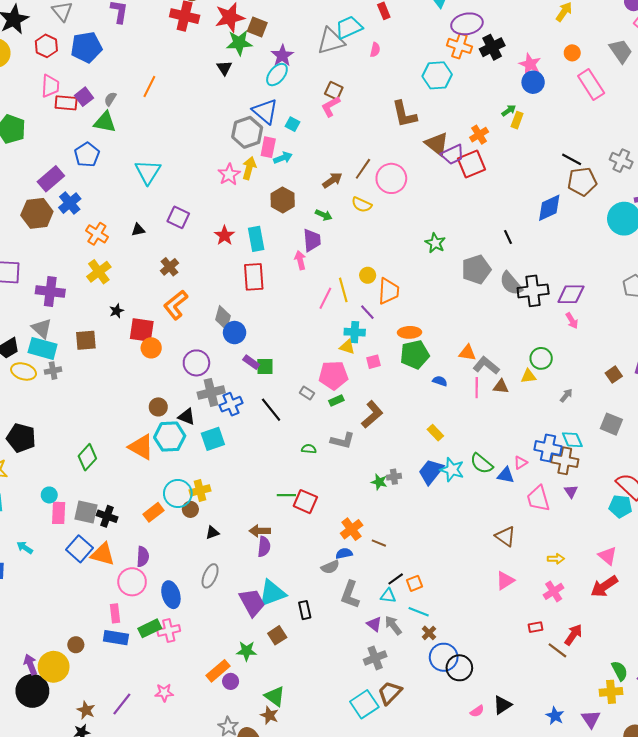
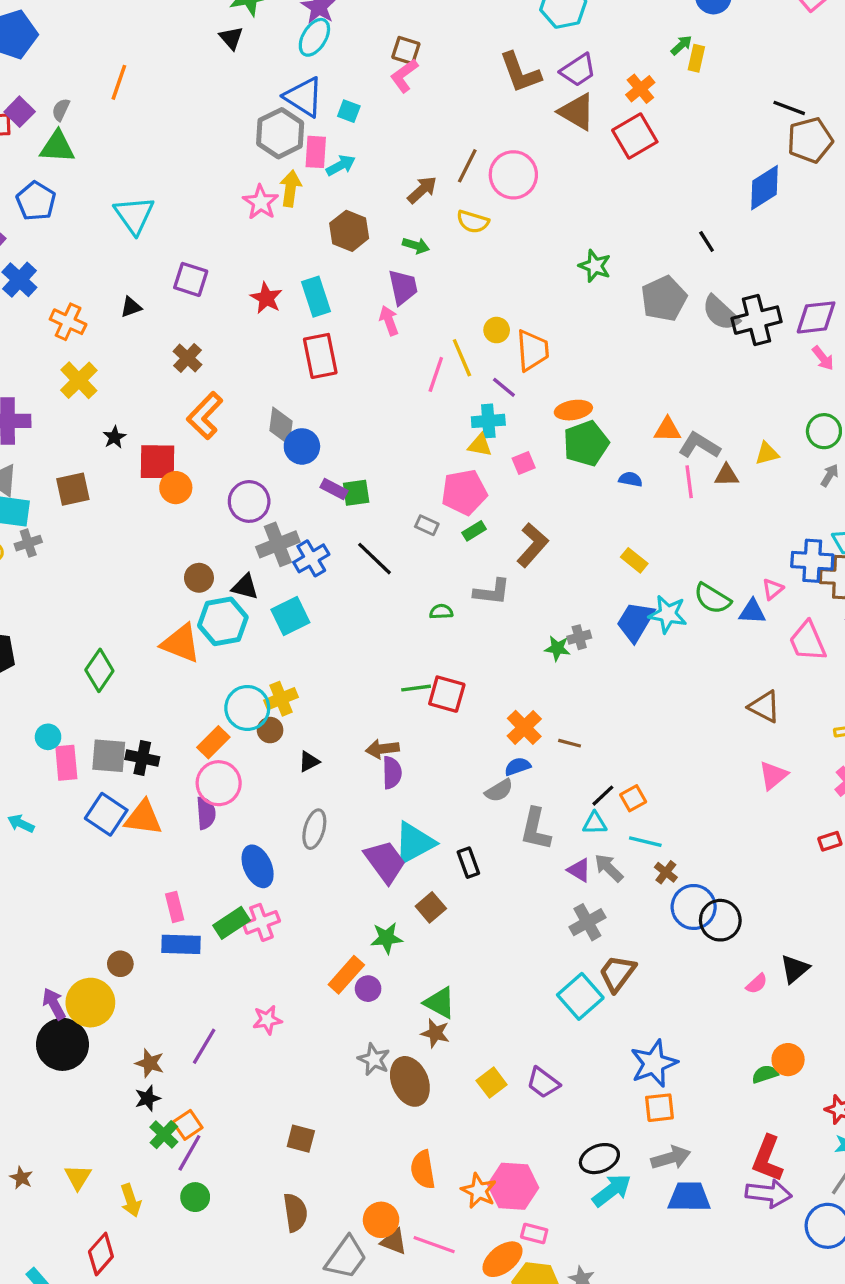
purple trapezoid: (453, 154) -> (578, 70), moved
green circle: (541, 358) -> (824, 431), moved
pink circle: (132, 582) -> (219, 783), moved

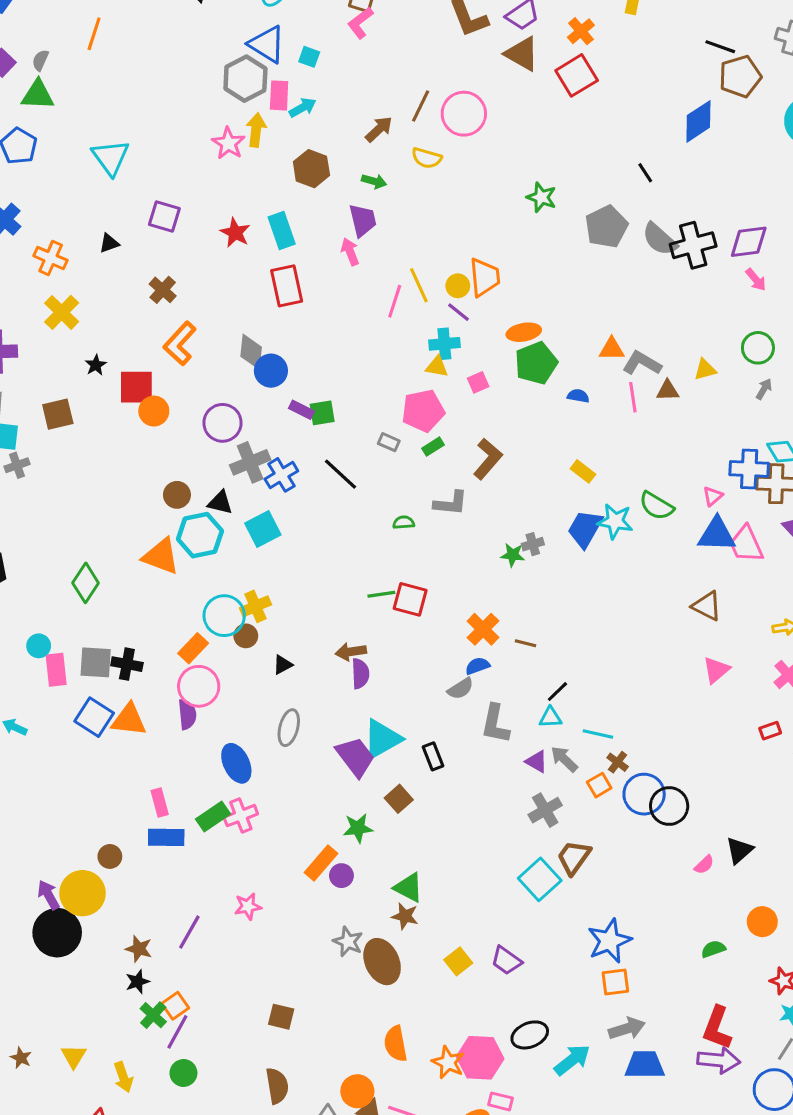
yellow circle: (497, 330) -> (458, 286), moved
blue triangle: (752, 612) -> (717, 534), moved, size x1.5
orange square: (633, 798) -> (599, 785), moved
orange circle: (788, 1060) -> (762, 922), moved
black ellipse: (599, 1159) -> (530, 1035), moved

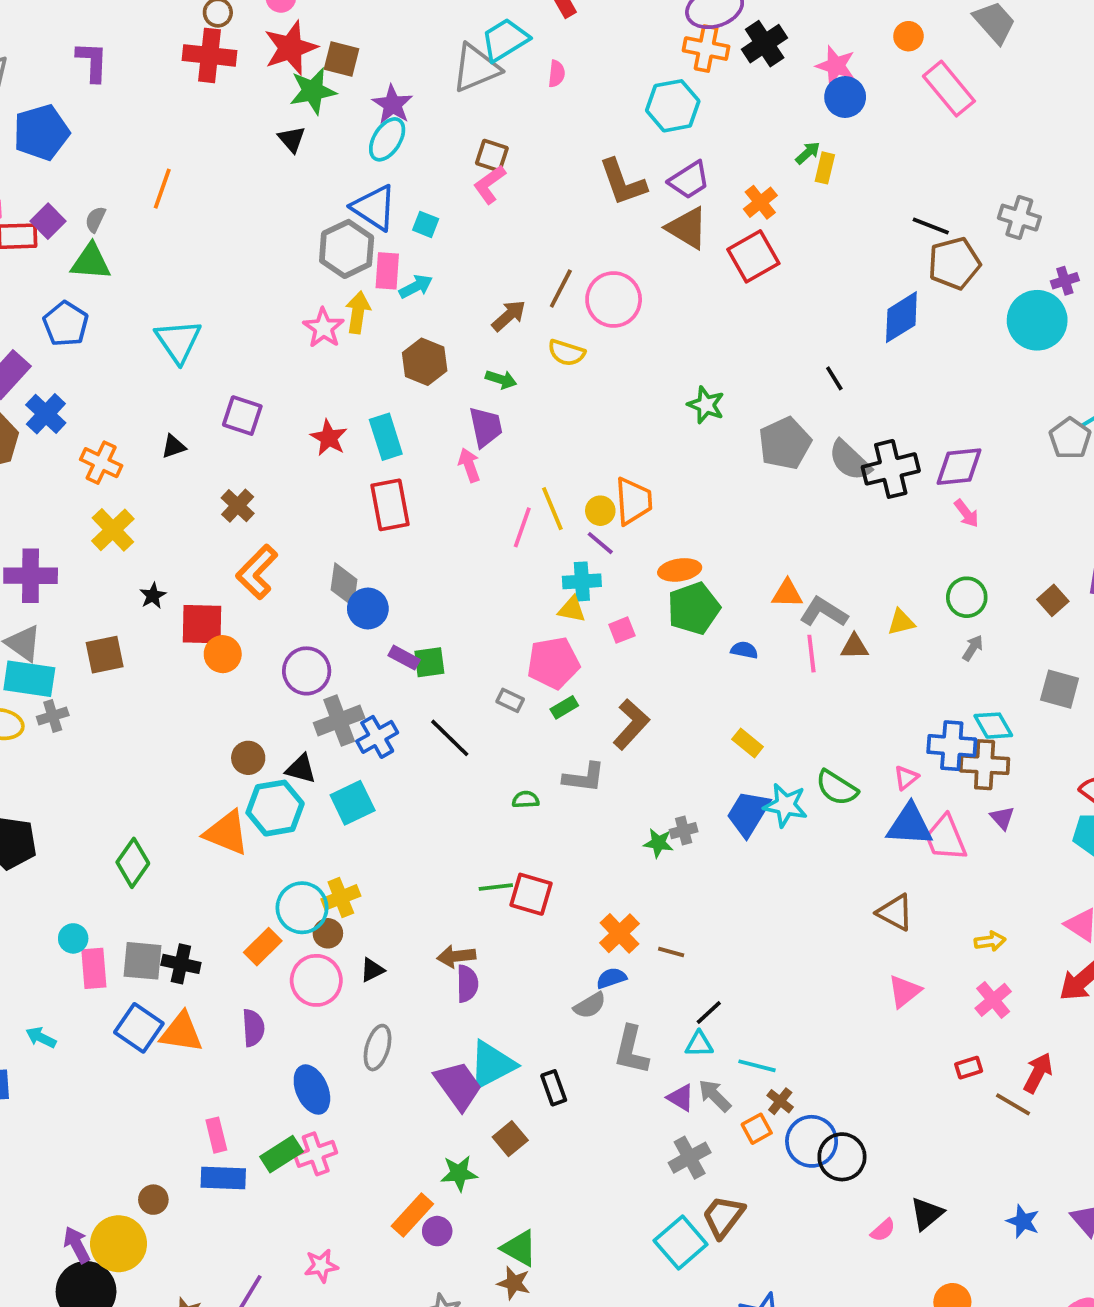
pink circle: (199, 686) -> (316, 980), moved

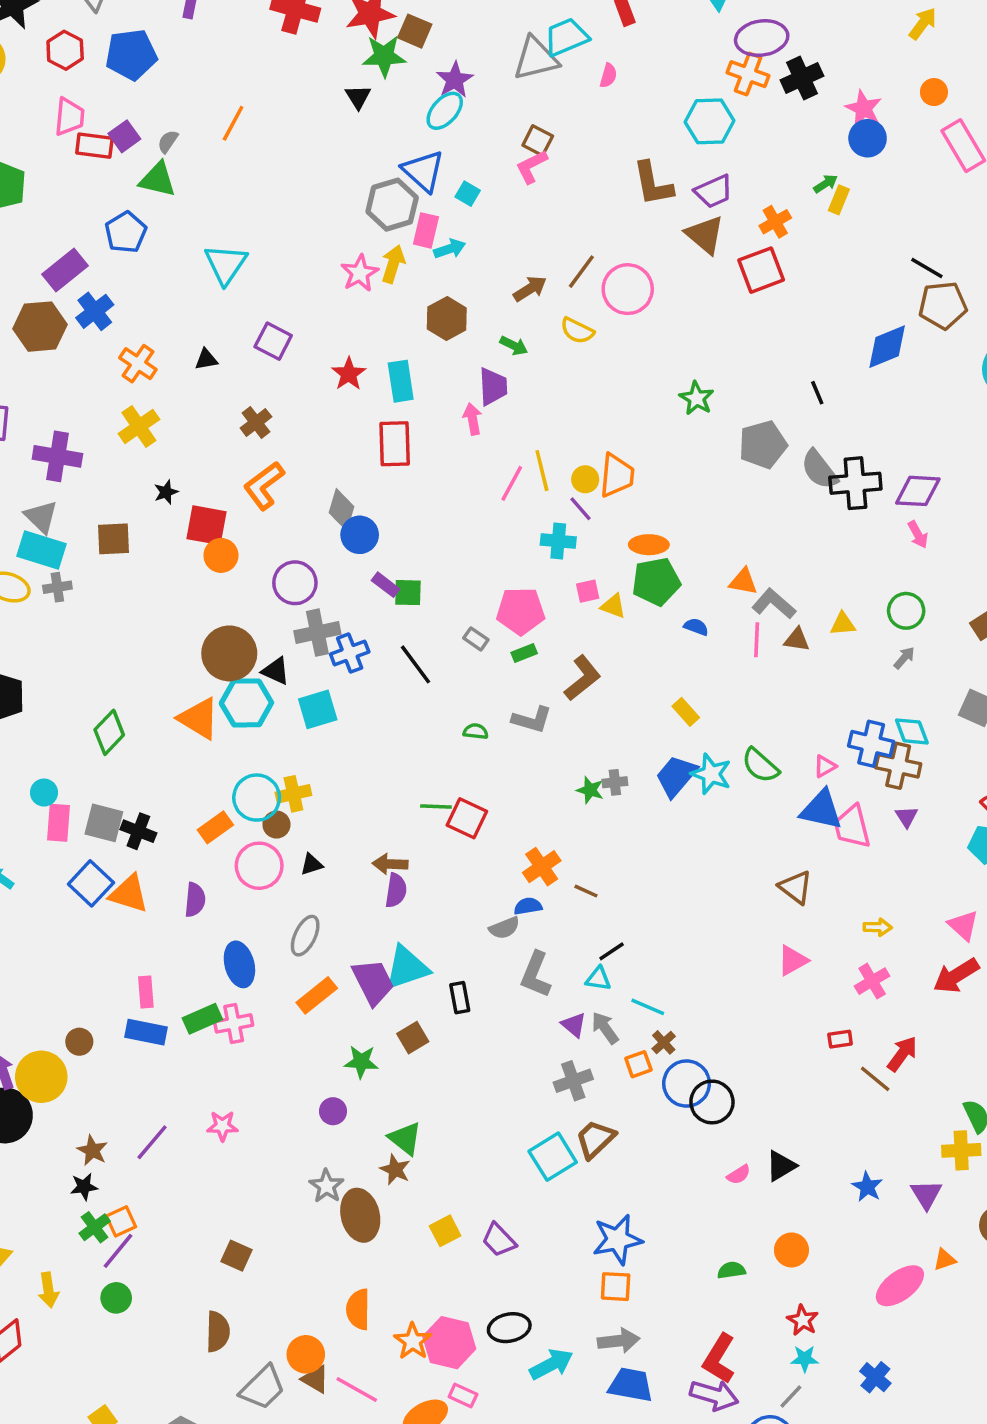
yellow triangle: (572, 609) -> (613, 606), moved
brown circle: (248, 758) -> (229, 653), size x1.8
orange rectangle: (412, 1215) -> (317, 995), moved

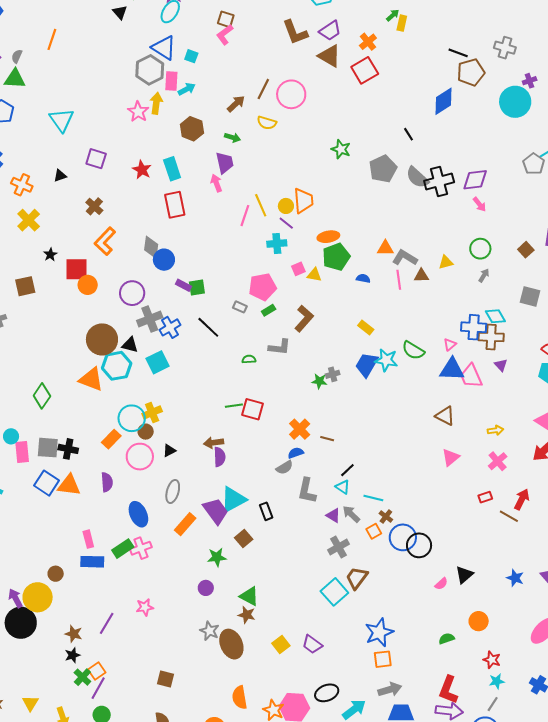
cyan triangle: (598, 979) -> (343, 487), turned 35

